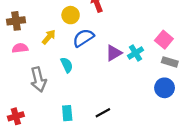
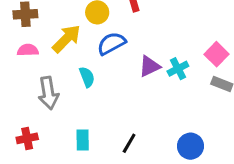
yellow arrow: (49, 37) -> (66, 39), size x1.5
blue circle: (165, 88) -> (190, 146), moved
black line: (103, 113) -> (129, 143), turned -35
red cross: (16, 116) -> (27, 138), moved

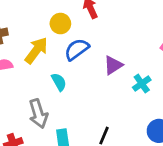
cyan cross: (178, 69) -> (142, 84), moved
gray arrow: (48, 93) -> (38, 114), moved

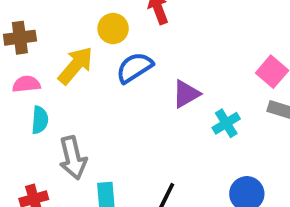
cyan semicircle: (59, 82) -> (40, 120), moved, turned 30

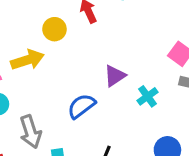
yellow arrow: (76, 66) -> (27, 60), turned 36
blue semicircle: (135, 68) -> (81, 106), moved

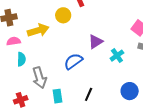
yellow circle: (54, 29) -> (63, 15), moved

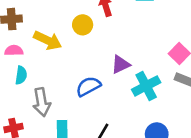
yellow arrow: (38, 30) -> (48, 40), turned 35
cyan cross: (117, 56) -> (146, 86), size x1.5

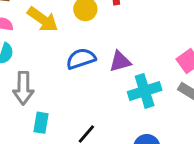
blue semicircle: (88, 86) -> (81, 59), moved

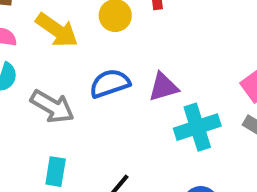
gray arrow: (23, 88) -> (52, 107), moved, turned -60

